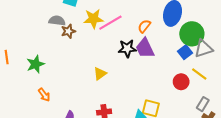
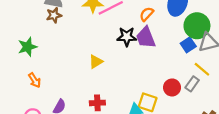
brown star: (68, 31) -> (54, 15), moved
red circle: (181, 82) -> (172, 87), moved
gray rectangle: (203, 104) -> (192, 84), moved

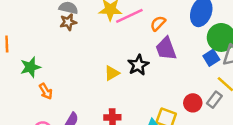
orange semicircle: (147, 14) -> (158, 23), moved
black star: (127, 37) -> (138, 65), moved, turned -30
green star: (27, 47) -> (30, 67), moved

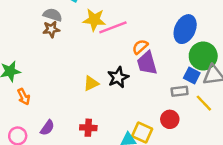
orange semicircle: (158, 23) -> (140, 47), moved
blue square: (211, 58) -> (192, 75), turned -35
gray rectangle: (214, 100) -> (180, 91), moved, turned 42

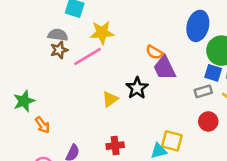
pink line: (113, 27) -> (88, 57), moved
orange semicircle: (140, 47) -> (154, 52), turned -98
red circle: (170, 119) -> (208, 121), moved

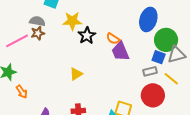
pink line: (88, 57) -> (17, 41), moved
black star: (137, 88) -> (87, 36), moved
red circle: (208, 121) -> (153, 95), size x1.5

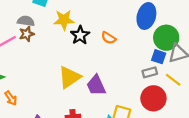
purple trapezoid: (120, 51) -> (96, 85), moved
yellow triangle: (76, 74) -> (69, 77), size x1.6

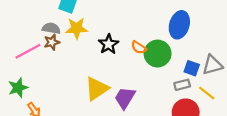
yellow star: (64, 20) -> (77, 28), moved
green circle: (166, 38) -> (158, 54), moved
purple trapezoid: (96, 85) -> (125, 98), turned 55

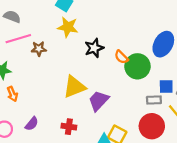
gray semicircle: (51, 28) -> (12, 17), moved
brown star: (52, 42) -> (39, 49), moved
blue square: (192, 68) -> (166, 87), turned -32

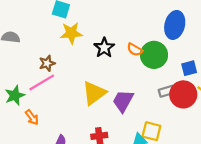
pink line: (18, 39) -> (42, 82), moved
gray rectangle: (154, 100) -> (167, 91), moved
red circle: (152, 126) -> (183, 94), moved

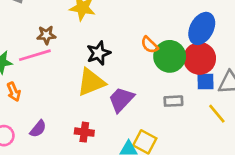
black star: (104, 48) -> (99, 53), moved
red circle: (183, 94) -> (200, 58), moved

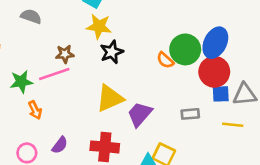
black star: (99, 53) -> (112, 52), moved
green circle: (170, 56) -> (185, 49), moved
yellow line: (217, 114) -> (233, 125), turned -42
red cross: (84, 132) -> (105, 147), size x1.5

